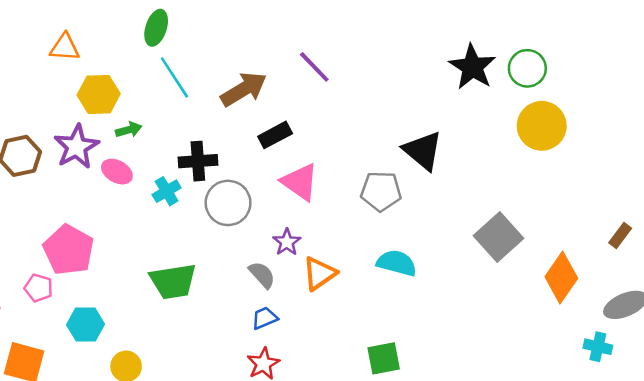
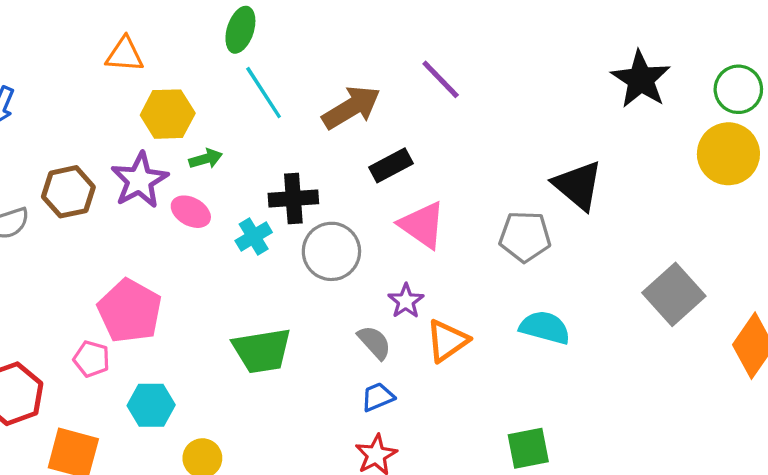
green circle: (527, 68) -> (738, 89), moved

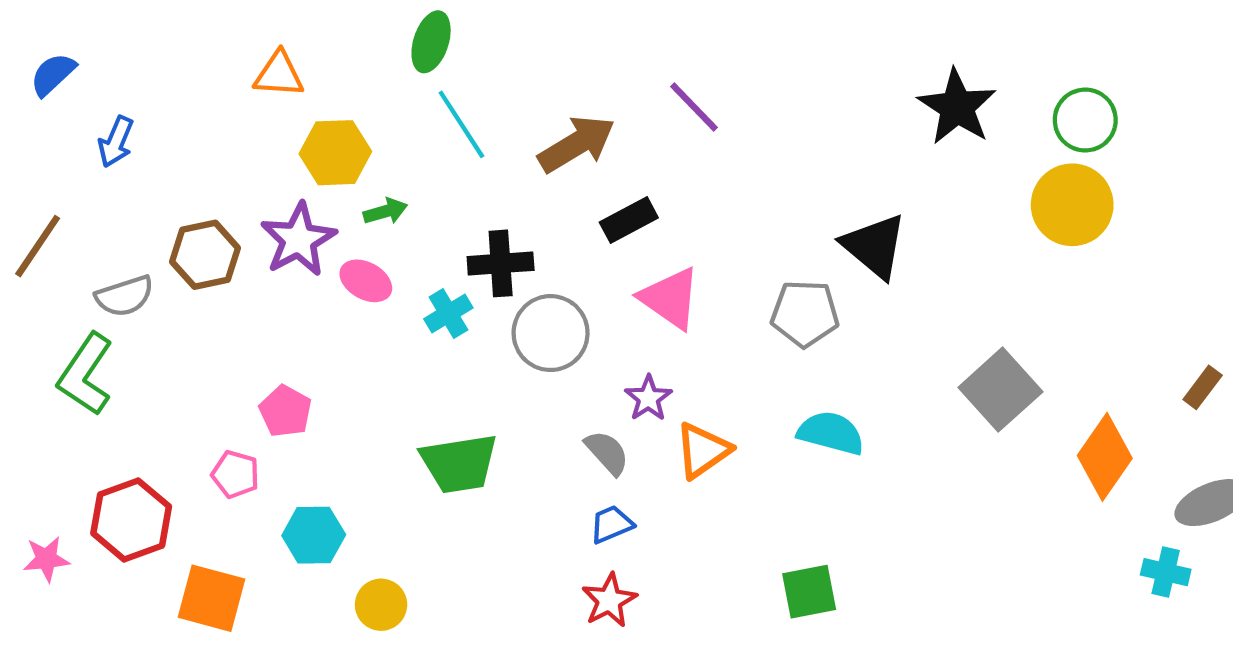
pink pentagon: (130, 311) -> (285, 411), size x0.6

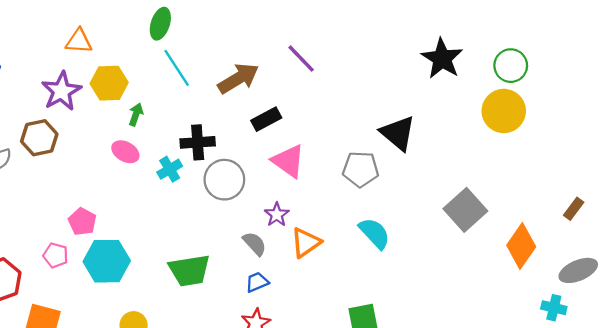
green arrow: (385, 211) -> (136, 114), turned -55
purple star: (298, 240) -> (61, 91), moved
cyan semicircle: (831, 433) -> (375, 233), turned 32
green trapezoid: (459, 463) -> (189, 270), moved
cyan hexagon: (314, 535) -> (107, 261), moved, size x1.4

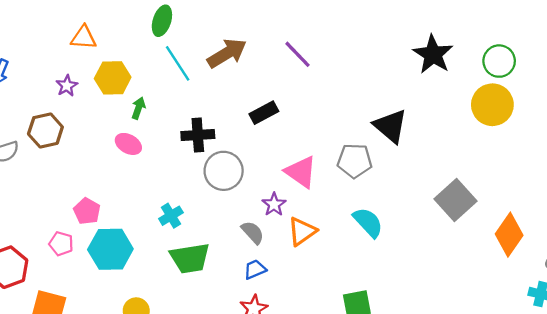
brown arrow: (238, 78) -> (227, 53), moved
purple star: (61, 91) -> (67, 86), size x0.6
pink triangle: (288, 161) -> (301, 172), moved
cyan cross: (170, 169) -> (171, 216), moved

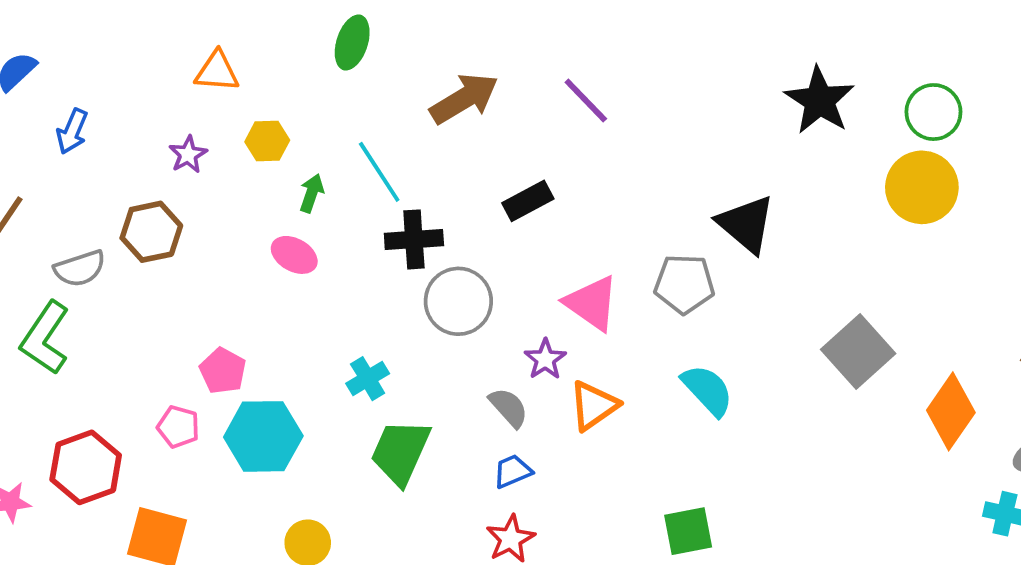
cyan line: (178, 63) -> (379, 172), moved
yellow hexagon: (113, 78) -> (267, 141), size x0.7
green trapezoid: (190, 258) -> (400, 452), turned 123

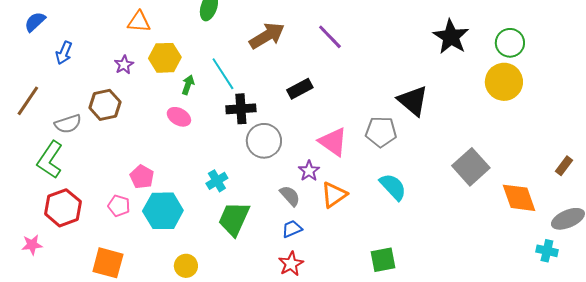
yellow hexagon: (267, 141) -> (165, 58), size x1.4
orange diamond: (951, 411) -> (519, 198), turned -54
red hexagon: (86, 467) -> (63, 208), moved

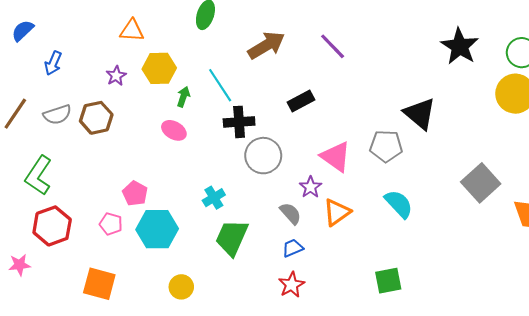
gray semicircle: (68, 124) -> (57, 115), moved

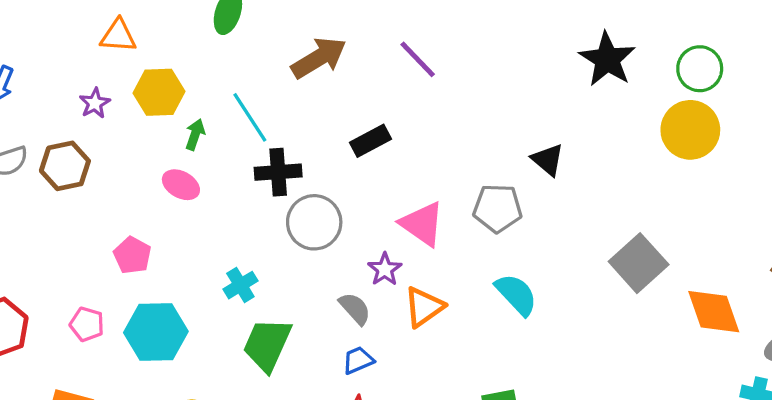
black triangle: (420, 114) -> (548, 160), size x0.7
pink pentagon: (135, 193) -> (132, 255), moved

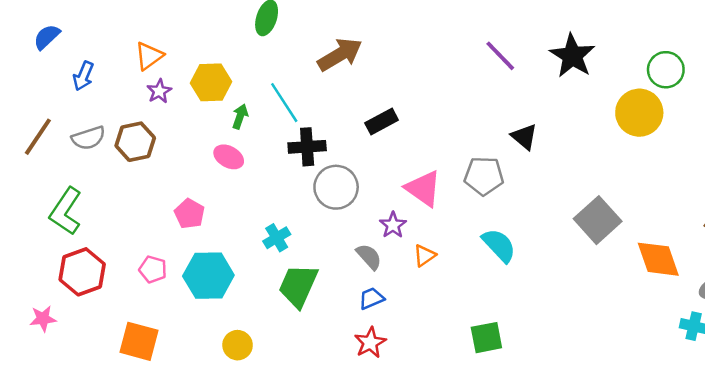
orange triangle: (118, 36) -> (149, 56), moved, turned -40
purple line: (418, 59) -> (500, 56), moved
green circle: (700, 69) -> (666, 70), moved
orange triangle: (424, 307) -> (425, 255), size x0.7

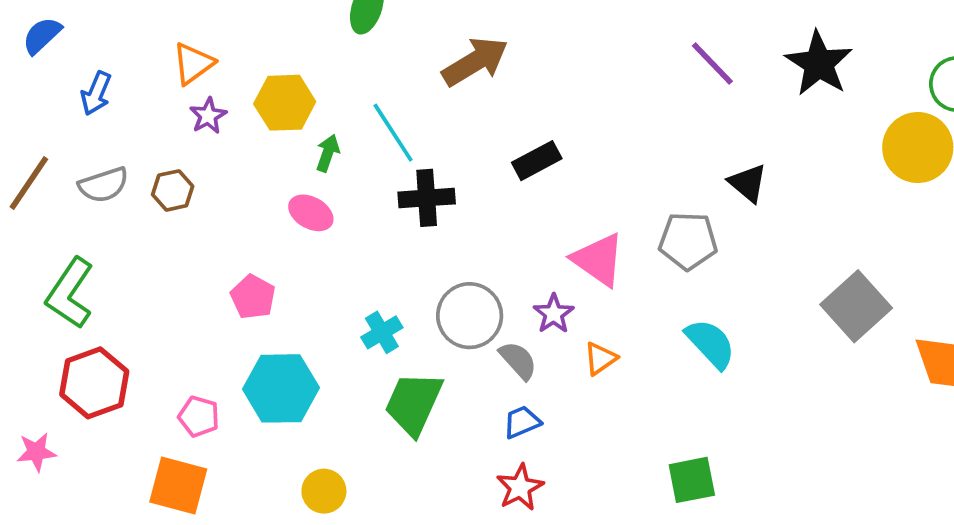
brown hexagon: (135, 142) -> (173, 190), size x0.7
gray circle: (336, 187) -> (470, 316), moved
pink pentagon: (153, 269) -> (199, 416), moved

